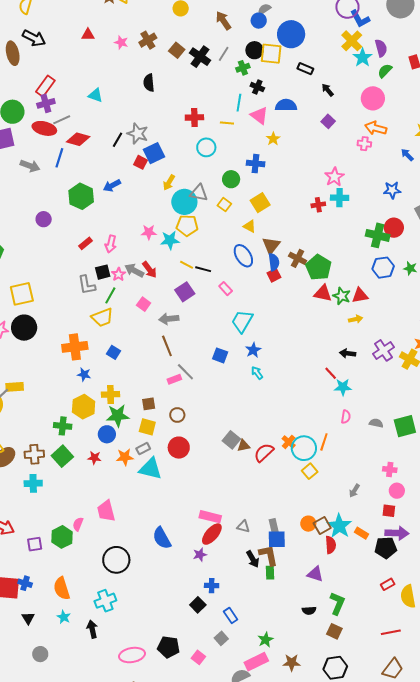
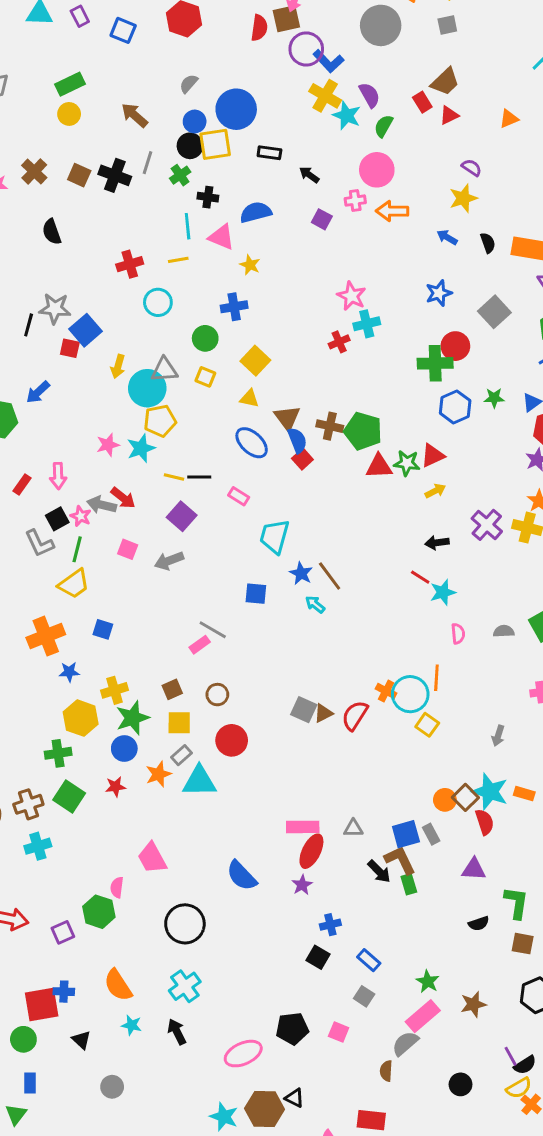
blue circle: (259, 21) -> (195, 121), moved
pink cross: (364, 144) -> (355, 201), moved
brown line: (167, 346) -> (330, 576), moved
gray rectangle: (274, 526) -> (431, 834), moved

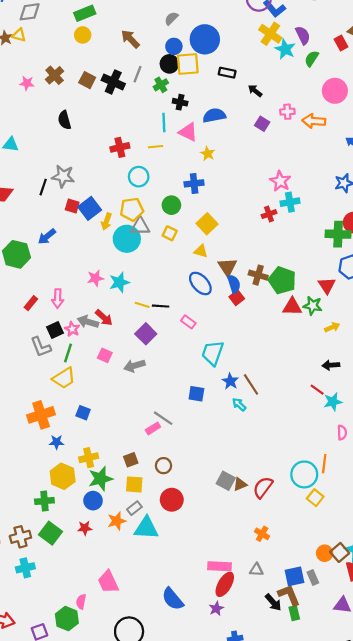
pink circle: (377, 170) -> (335, 91), moved
blue square: (86, 330) -> (90, 208), moved
yellow pentagon: (160, 421) -> (132, 209), moved
red triangle: (433, 456) -> (327, 285), moved, turned -42
orange cross: (386, 691) -> (262, 534), moved

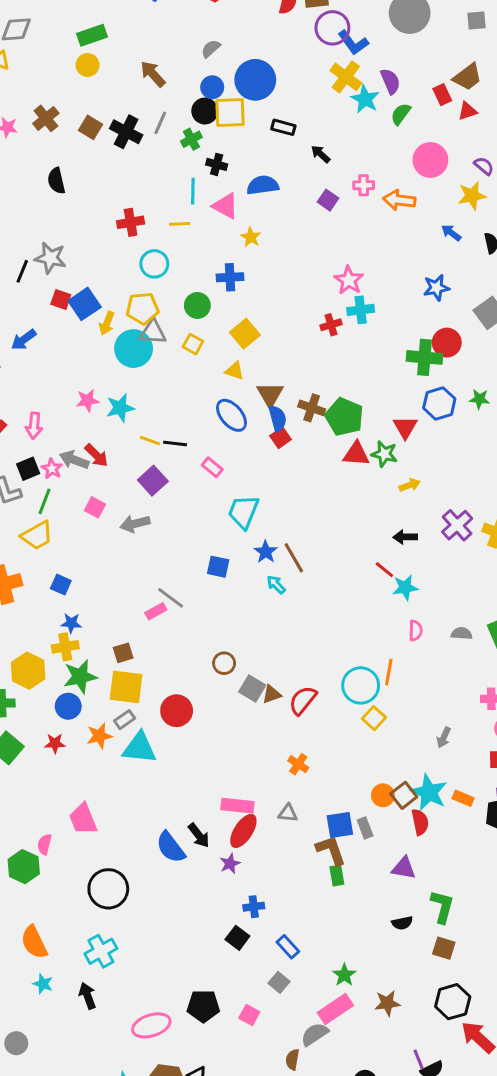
blue star: (57, 442) -> (71, 623), moved
brown circle: (163, 466) -> (224, 663), moved
yellow square: (134, 484) -> (126, 687), size x1.4
black arrow: (273, 602) -> (199, 835), moved

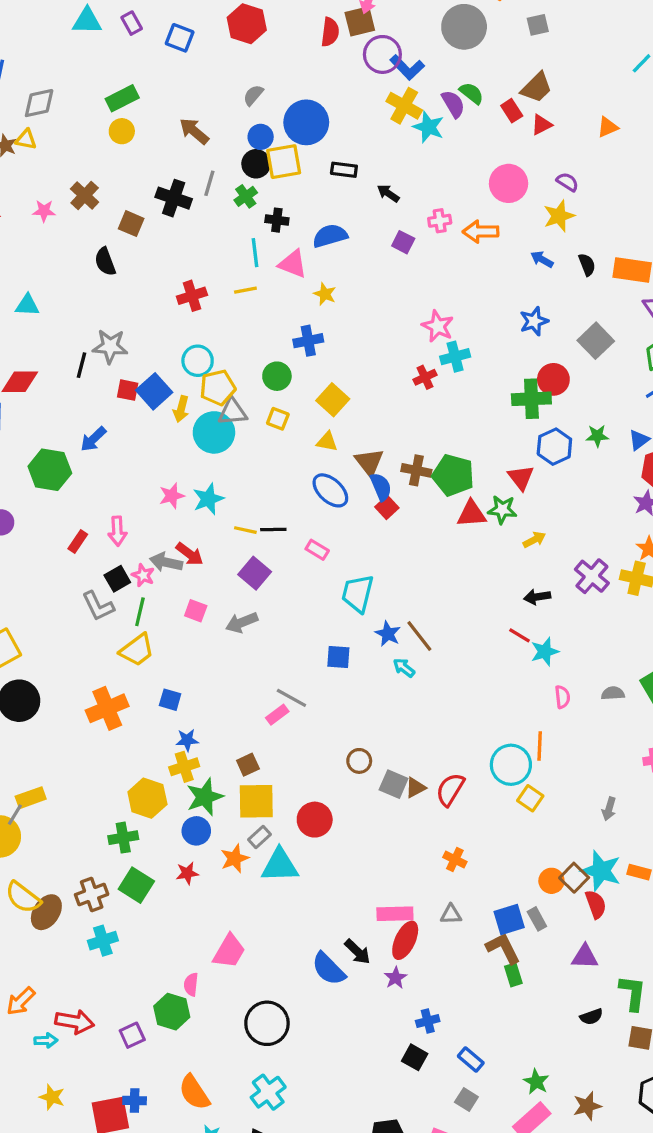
green semicircle: (401, 114) -> (471, 93), moved, turned 100
brown square: (90, 127) -> (131, 224), moved
cyan circle: (154, 264) -> (198, 361), moved
pink trapezoid: (83, 819) -> (229, 951), turned -120

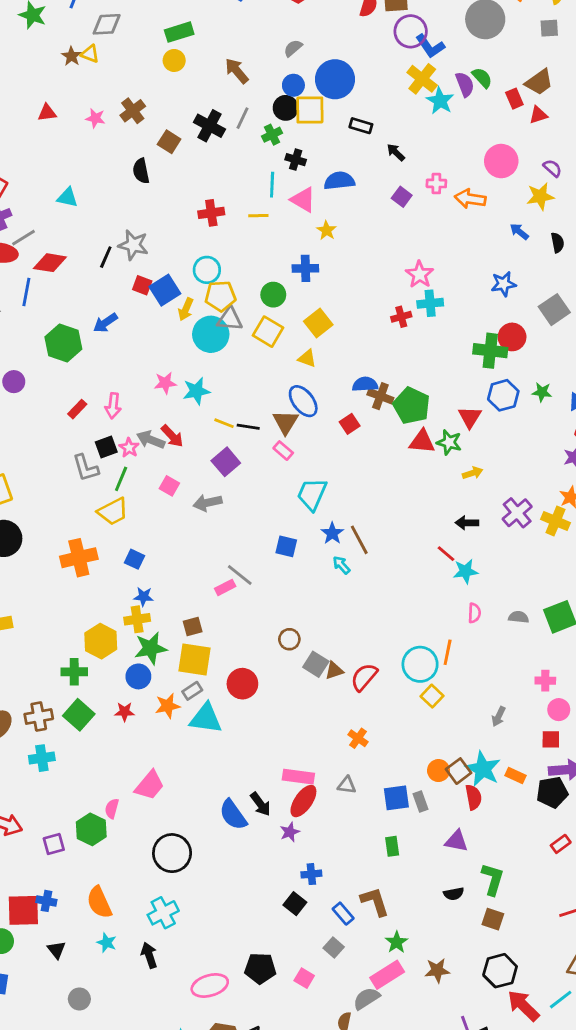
yellow square: (278, 419) -> (268, 332), size x1.5
brown triangle: (369, 462) -> (285, 422), moved
blue semicircle: (381, 487) -> (365, 384), moved, turned -80
brown L-shape: (503, 948) -> (375, 902), moved

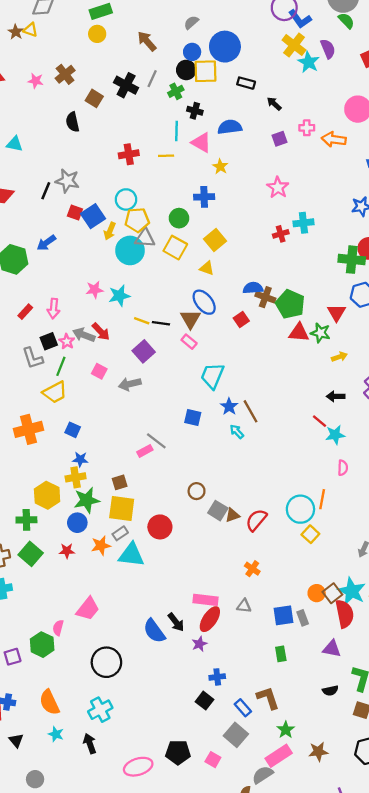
green semicircle: (482, 78) -> (346, 21), moved
purple square: (402, 197) -> (279, 139), turned 35
pink star: (420, 274) -> (278, 187), moved
red semicircle: (473, 797) -> (345, 614), size x1.4
gray square: (334, 948) -> (236, 735), size x1.5

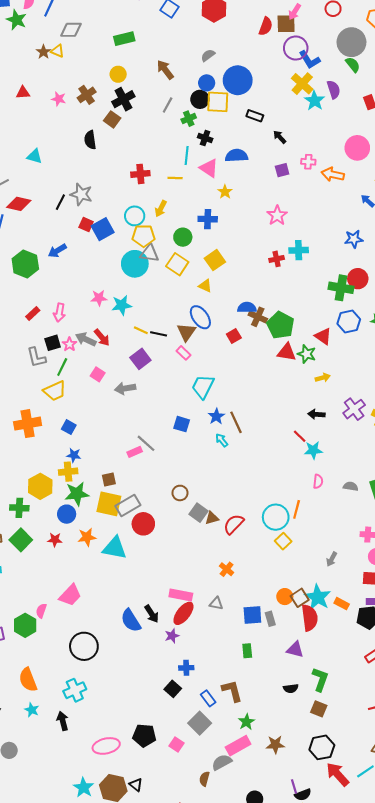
yellow circle: (97, 34) -> (118, 74), moved
black cross: (126, 85) -> (123, 99), moved, turned 30
yellow arrow: (110, 231) -> (161, 209), moved
red triangle: (336, 313) -> (323, 336), turned -30
gray rectangle: (120, 533) -> (128, 506), moved, size x1.6

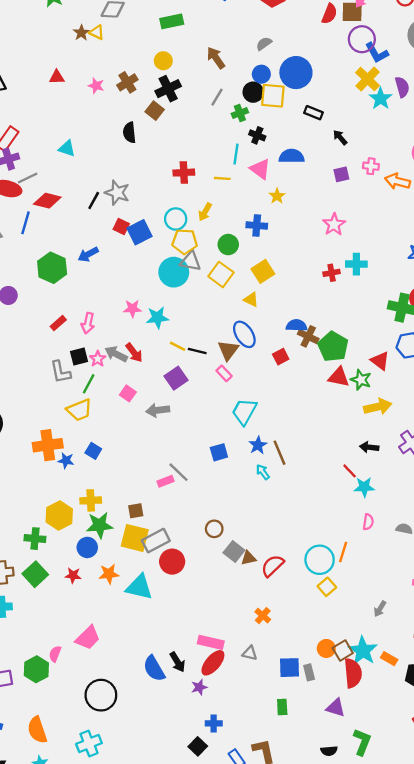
yellow arrow: (323, 378) -> (378, 407), size x1.6
blue square: (182, 424) -> (219, 452), turned -35
blue star: (74, 455) -> (66, 461), moved

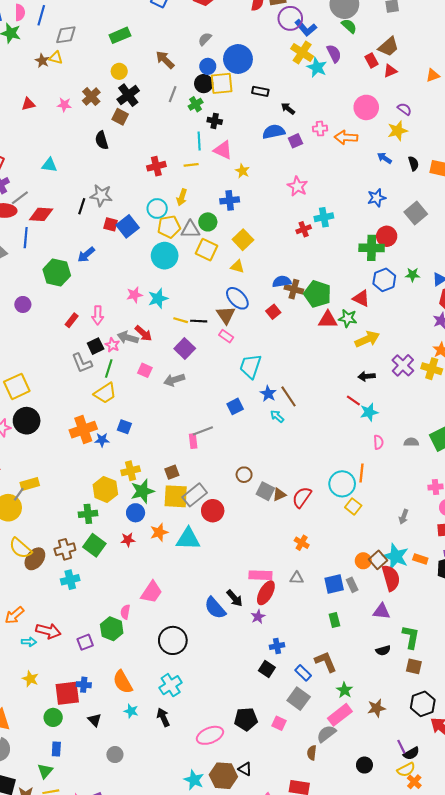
blue semicircle: (291, 156) -> (274, 132), moved
gray triangle: (191, 261) -> (190, 230), moved
gray line: (179, 472) -> (203, 431), turned -54
pink rectangle: (166, 481) -> (193, 441), turned -64

